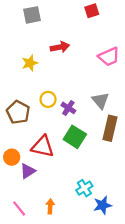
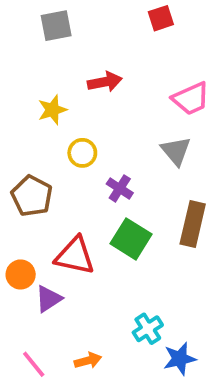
yellow circle: (48, 99) -> (82, 153), moved
gray triangle: (100, 100) -> (176, 151), moved
orange arrow: (50, 206) -> (88, 361), turned 72

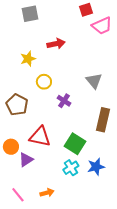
pink trapezoid: (191, 99) -> (102, 26), moved
green square: (131, 239) -> (75, 144), moved
cyan cross: (148, 329) -> (71, 168), moved
blue star: (180, 359) -> (96, 167), moved

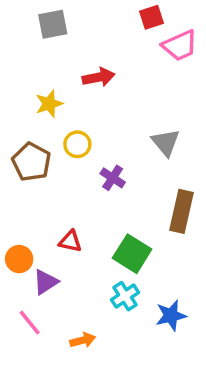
brown pentagon: (17, 105) -> (31, 162), moved
red triangle: (40, 137) -> (70, 241), size x0.6
blue star: (96, 167) -> (171, 316), moved
pink line: (18, 195) -> (30, 323), moved

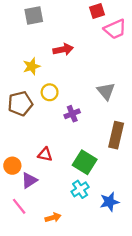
brown pentagon: (31, 162) -> (20, 104), turned 30
purple cross: (113, 178) -> (72, 114), turned 35

